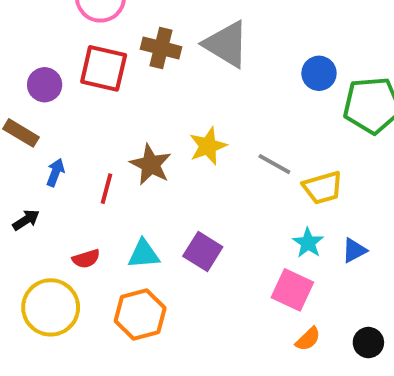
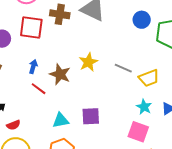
blue arrow: (55, 173) -> (33, 67), moved
red line: (106, 189) -> (39, 89), turned -63
purple square: (203, 251) -> (91, 116), turned -30
red semicircle: (86, 259) -> (13, 125), moved

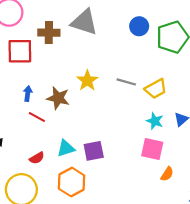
purple square: (91, 116) -> (94, 151), moved
red semicircle: (13, 125) -> (37, 158), moved

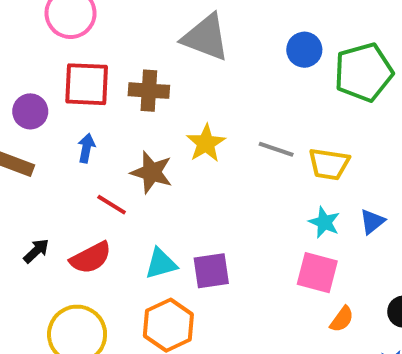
brown cross: (49, 33) -> (149, 91), moved
yellow trapezoid: (156, 89) -> (329, 164), turned 35
blue arrow: (28, 94) -> (86, 148), moved
red semicircle: (37, 158) -> (91, 258), moved, size x1.5

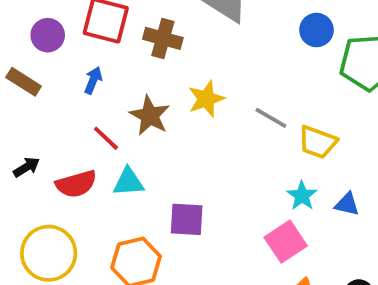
blue triangle: (372, 222) -> (347, 204), turned 40
cyan triangle: (161, 264) -> (128, 182), moved
pink square: (317, 273) -> (286, 242), turned 30

